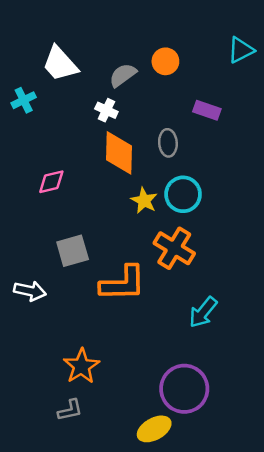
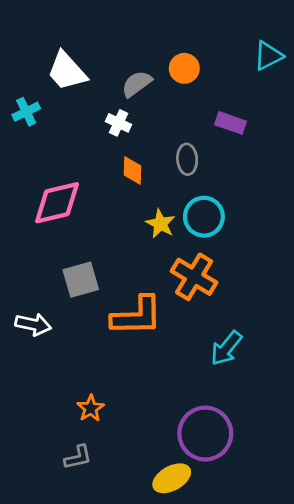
orange diamond: (119, 153) -> (133, 170), size x0.6
pink diamond: (51, 182) -> (57, 203), size x1.6
orange star: (81, 366) -> (91, 408), size x0.7

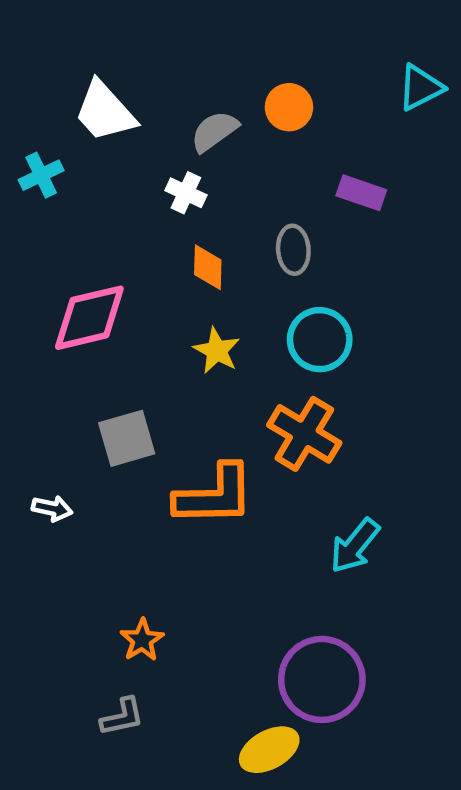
yellow star: (161, 224) -> (217, 351), moved
white arrow: (33, 324) -> (52, 508), size x0.7

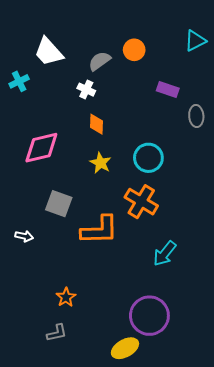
gray ellipse: (293, 250) -> (196, 116), moved
gray square: (127, 438) -> (59, 204), turned 36

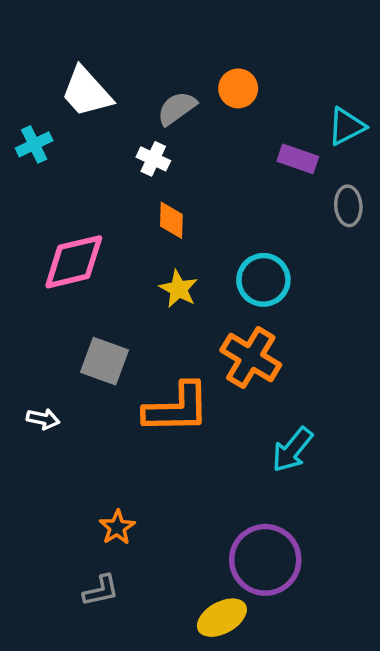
cyan triangle: (195, 41) -> (347, 126), moved

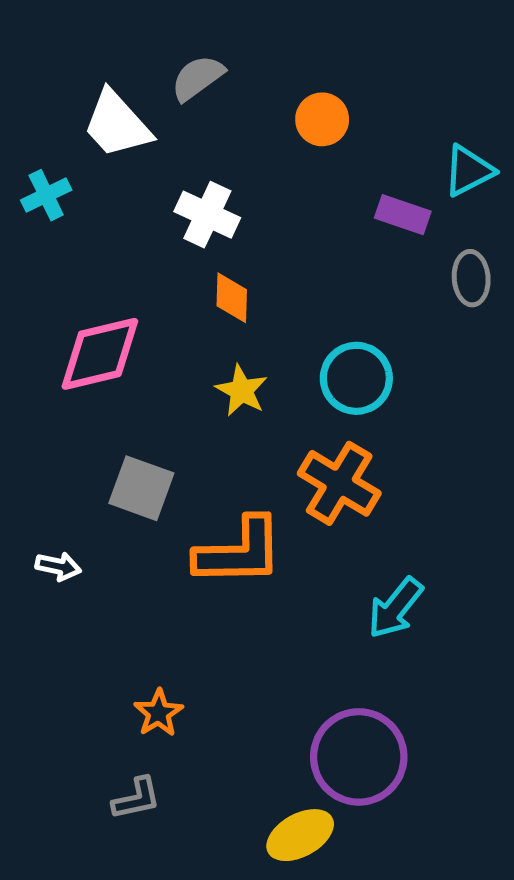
gray semicircle: (177, 108) -> (198, 78), moved
white cross: (153, 159) -> (207, 215), size x1.4

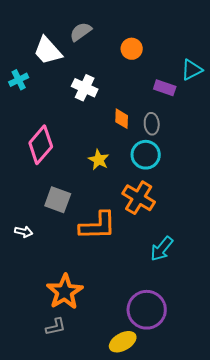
gray ellipse: (471, 278) -> (152, 124), moved
orange diamond: (232, 298) -> (122, 119), moved
pink diamond: (100, 354) -> (41, 145), turned -36
orange star: (158, 713) -> (65, 292), size x1.8

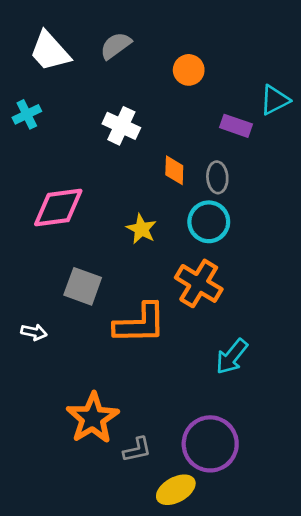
white trapezoid: (48, 51) -> (50, 51), moved
pink diamond: (41, 145) -> (58, 207), turned 42
gray L-shape: (56, 327) -> (137, 450), moved

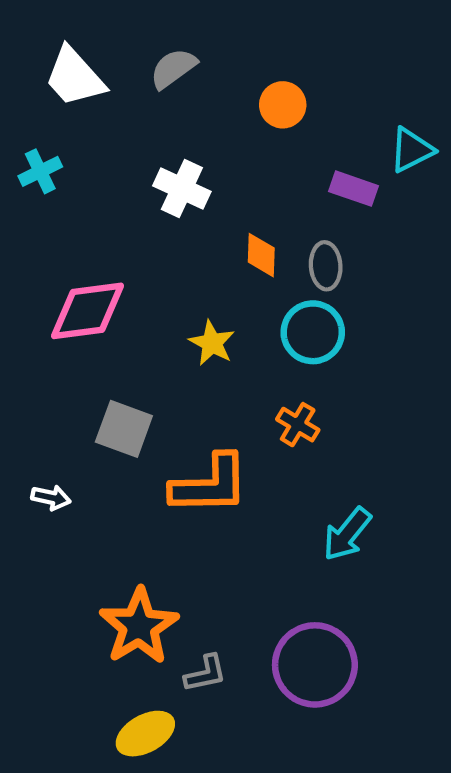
orange cross: (199, 283) -> (298, 425), size x0.6
yellow ellipse: (176, 490) -> (145, 734), moved

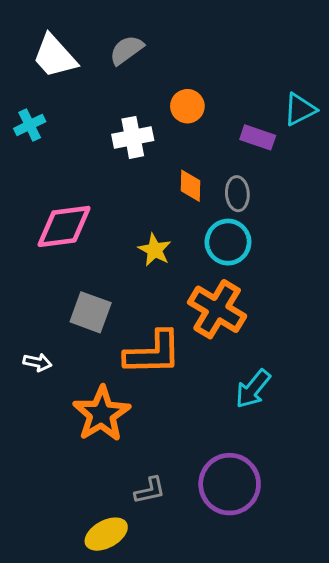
orange circle: (283, 105) -> (187, 106), moved
white cross: (182, 189) -> (133, 137), turned -36
orange cross: (298, 425) -> (217, 309), size x1.8
orange star: (139, 626) -> (102, 414), moved

